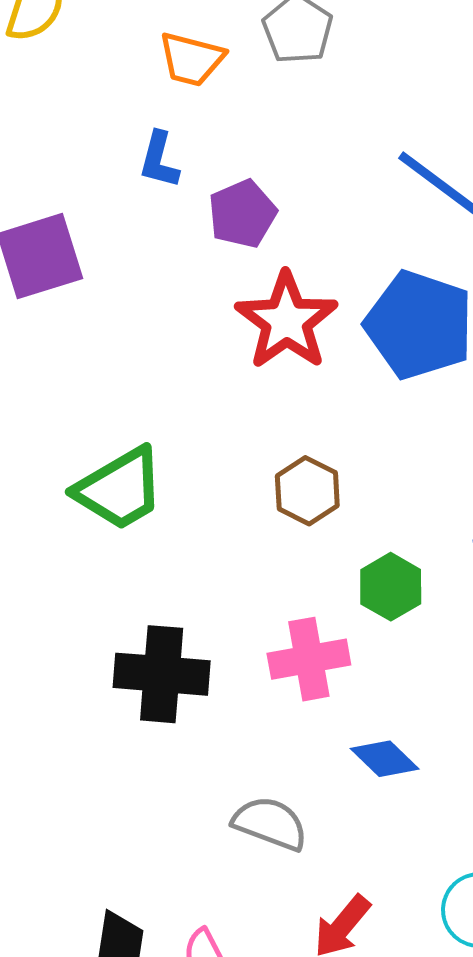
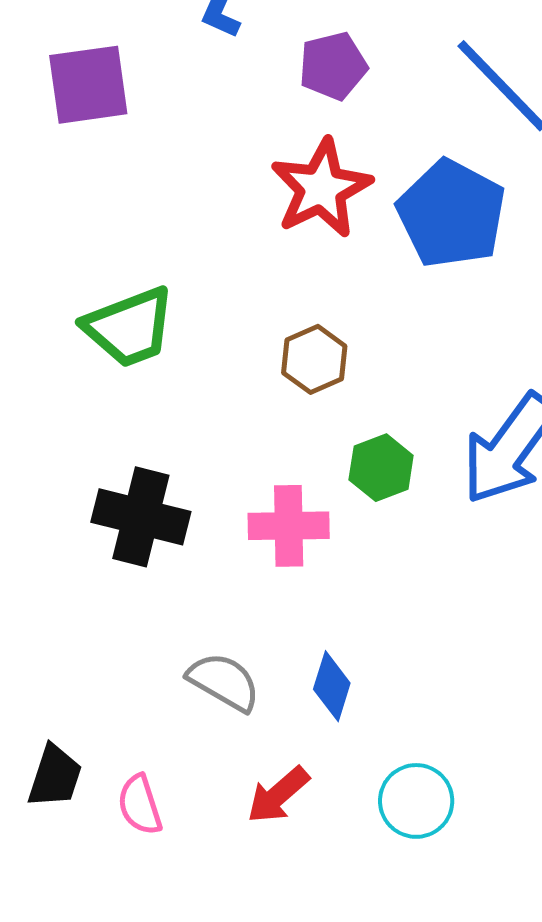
purple pentagon: (242, 214) -> (333, 66), moved
blue diamond: (385, 759) -> (332, 686), moved, turned 54

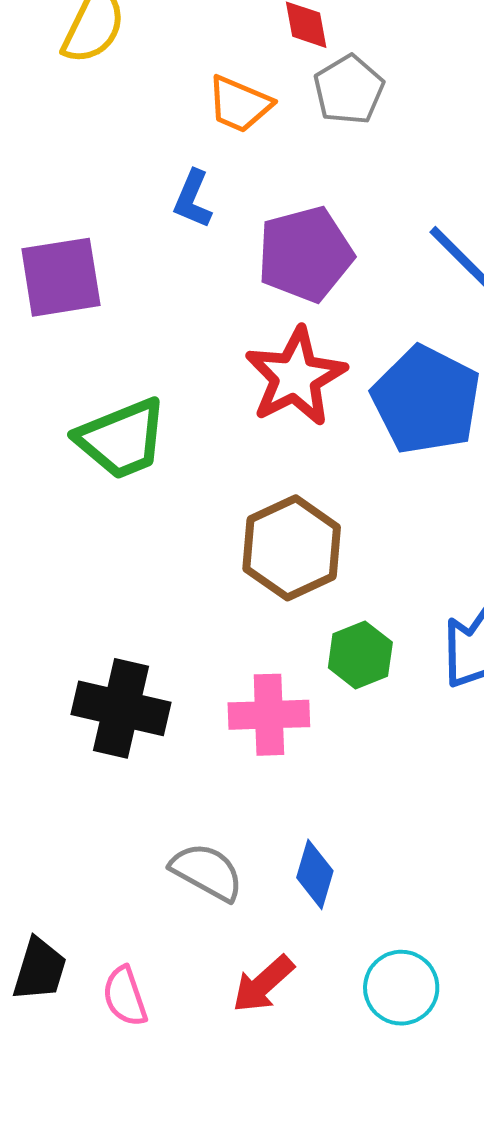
purple pentagon: (333, 66) -> (305, 254), size x1.4
green trapezoid: (129, 327) -> (122, 439), moved
brown hexagon: (314, 359) -> (292, 548), size x1.5

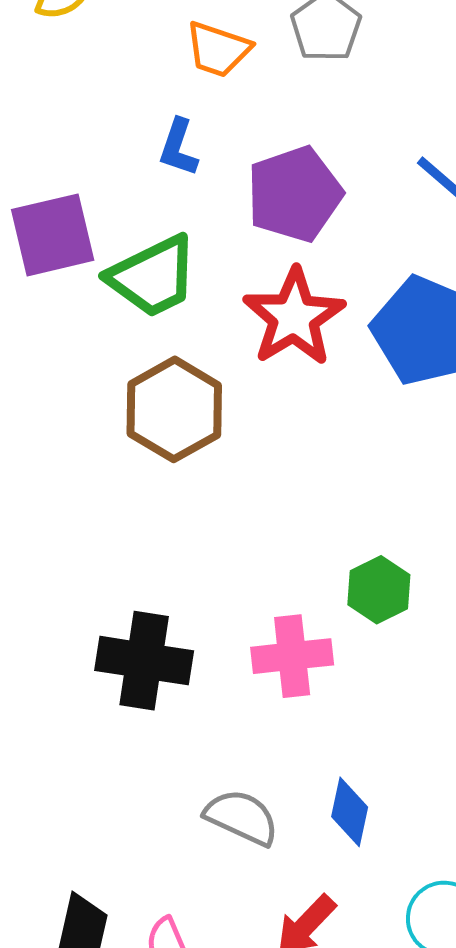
green trapezoid: (122, 439) -> (153, 277), moved
brown hexagon: (292, 548) -> (174, 409), moved

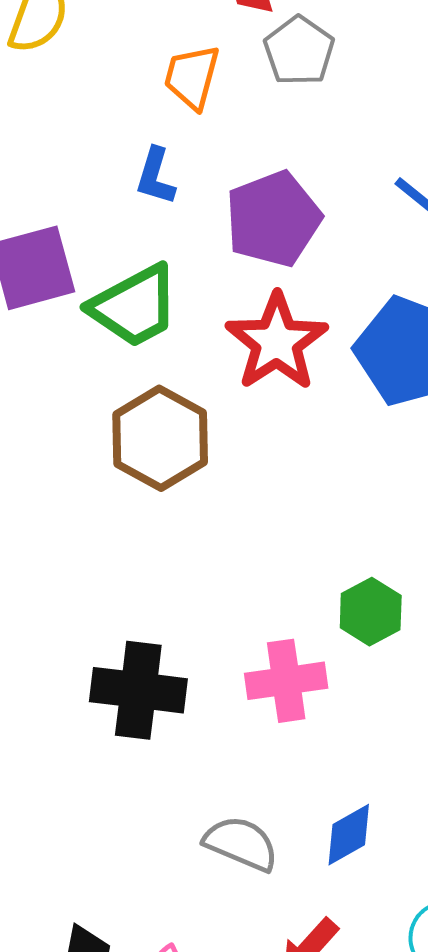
orange trapezoid: (218, 49) -> (192, 77), turned 88
blue diamond: (350, 812) -> (349, 835), turned 50

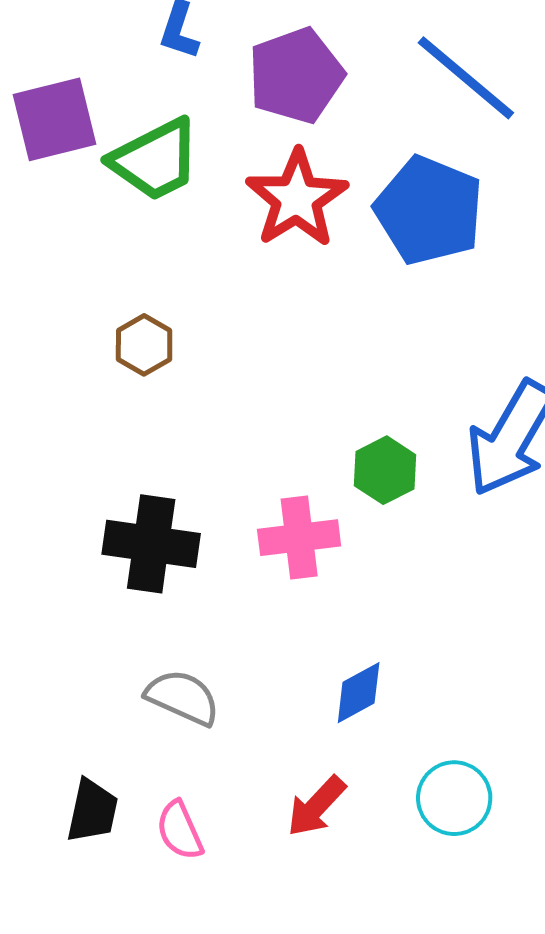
brown hexagon: (160, 438) -> (144, 345), moved, size x0.6
gray semicircle: (241, 844) -> (183, 697), moved

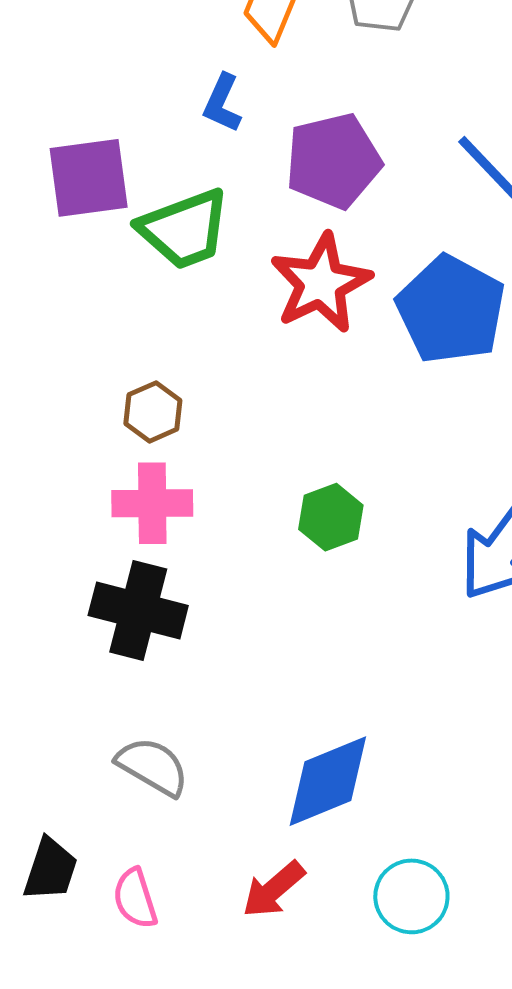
green hexagon: (385, 470) -> (331, 517), moved
pink cross: (299, 538) -> (152, 503), moved
blue diamond: (359, 693) -> (328, 781), size x1.6

